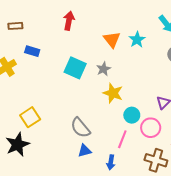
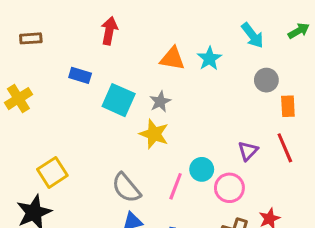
orange triangle: (112, 40) -> (172, 59), turned -42
blue rectangle: (32, 51) -> (80, 75), moved
yellow star: (113, 93) -> (154, 134), moved
pink line: (122, 139) -> (176, 186), moved

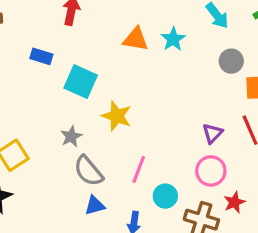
gray star: (160, 102) -> (71, 136), moved
cyan circle: (202, 169) -> (165, 196), moved
pink circle: (229, 188) -> (211, 171), moved

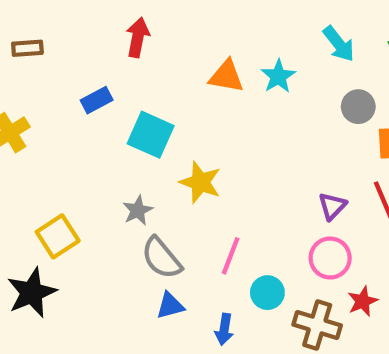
blue rectangle: (41, 56) -> (97, 100), turned -45

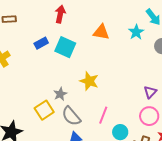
cyan star: (278, 76) -> (136, 32), moved
cyan square: (151, 135) -> (65, 47), moved
yellow square: (58, 236) -> (44, 110), moved

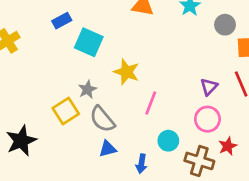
cyan square: (65, 47) -> (89, 42), moved
pink line: (103, 115) -> (151, 103), moved

